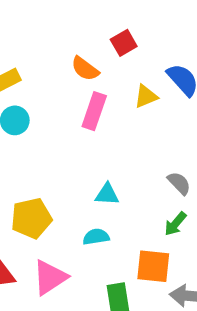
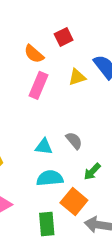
gray semicircle: (179, 183) -> (74, 141), moved
cyan semicircle: (96, 237) -> (50, 178), moved, size x1.4
orange square: (153, 266) -> (74, 201), turned 30

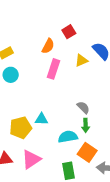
orange semicircle: (34, 54) -> (48, 46), turned -98
cyan triangle: (44, 147) -> (41, 119), moved
green arrow: (92, 172) -> (86, 125), moved, turned -40

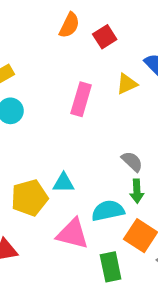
orange semicircle: (48, 46) -> (69, 25), moved
pink triangle: (31, 159) -> (73, 234), moved, turned 50

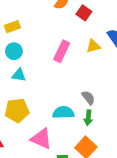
red square: (105, 37) -> (84, 13), turned -32
cyan triangle: (64, 183) -> (19, 75), moved
cyan semicircle: (108, 211) -> (63, 112), moved

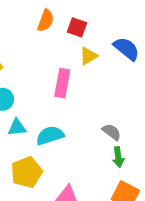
yellow triangle: (93, 46) -> (89, 56), moved
cyan semicircle: (63, 112) -> (50, 136), moved

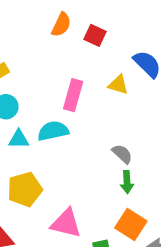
yellow triangle: (89, 56) -> (118, 85), moved, turned 42
cyan semicircle: (50, 136) -> (53, 131), moved

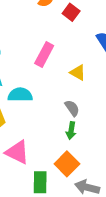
yellow triangle: (118, 85) -> (78, 72), moved
cyan semicircle: (53, 131) -> (20, 95), moved

